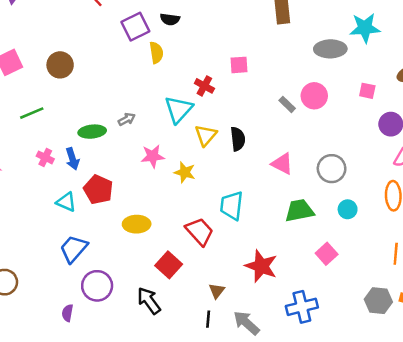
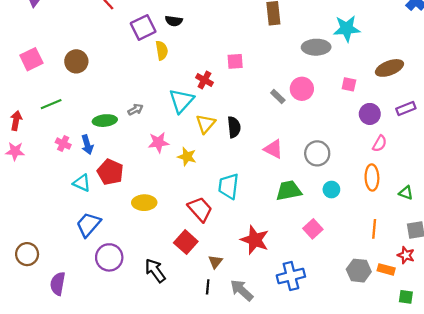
red square: (169, 265) -> (186, 242), moved
purple semicircle: (67, 313) -> (58, 284), moved, size x1.5

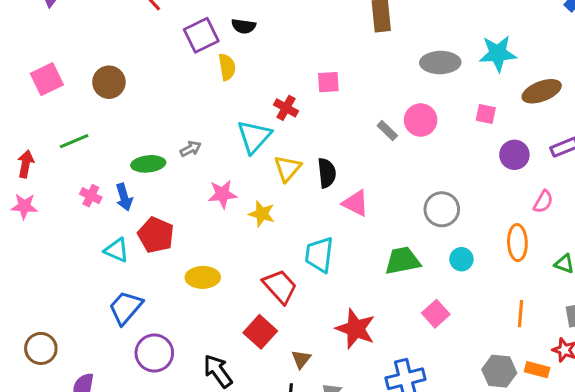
cyan star: (347, 29) -> (498, 53), moved
pink semicircle: (380, 144) -> (543, 202), moved
pink triangle: (273, 149) -> (356, 203), moved

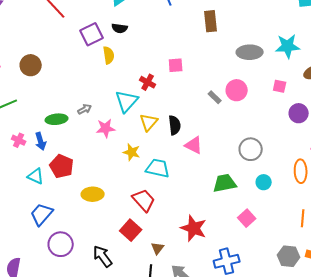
pink star: (222, 194) -> (106, 128), moved
cyan trapezoid: (319, 255) -> (158, 168), moved, turned 95

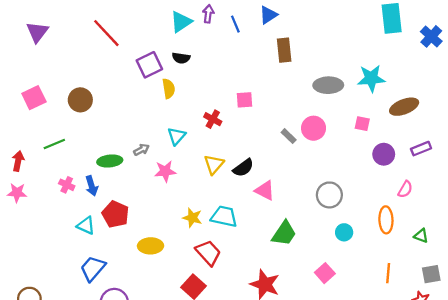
cyan triangle: (127, 101) -> (177, 136), moved, size x0.7
black semicircle: (175, 125) -> (243, 168), turned 60
yellow star: (132, 152) -> (192, 218), moved
green trapezoid: (225, 183) -> (284, 233), moved, turned 135

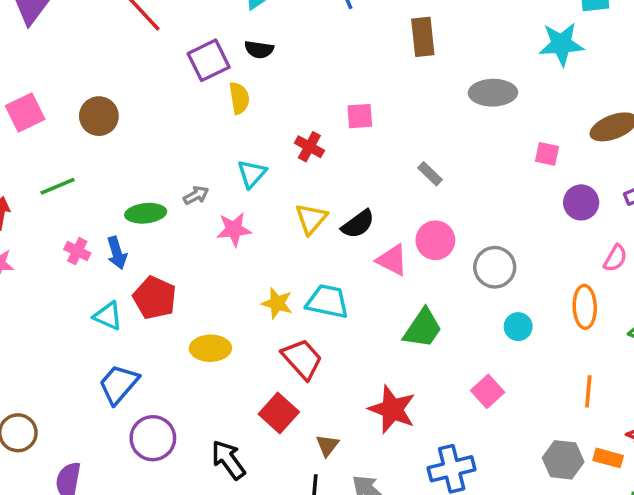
cyan star: (371, 78) -> (561, 44), moved
pink circle: (314, 128) -> (435, 240), moved

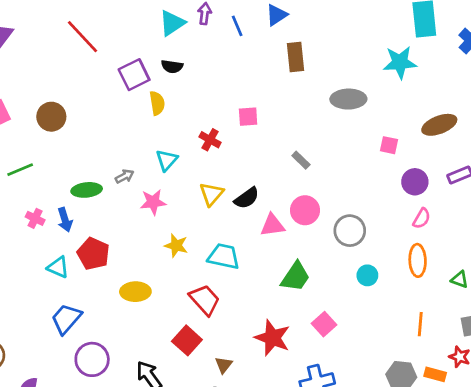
pink semicircle: (615, 258) -> (422, 218), moved
pink triangle: (392, 260) -> (272, 225), turned -35
yellow star: (277, 303) -> (176, 246), moved
pink square: (488, 391) -> (324, 324), moved

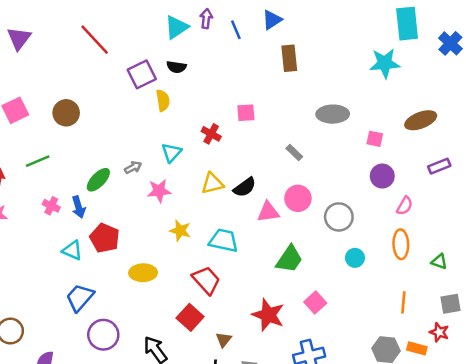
gray ellipse: (348, 99) -> (333, 114), moved
purple circle: (415, 182) -> (382, 176), moved
green ellipse: (87, 190) -> (98, 180), turned -40
yellow triangle: (211, 194) -> (212, 183), turned 35

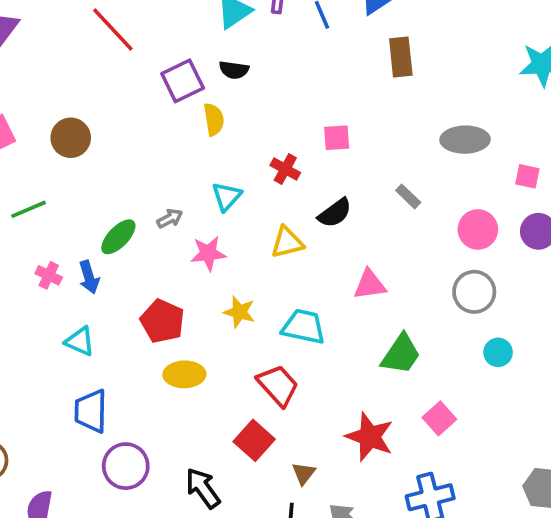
black semicircle: (245, 187) -> (335, 213), moved
pink circle: (298, 198) -> (478, 229), moved
red pentagon: (105, 238) -> (162, 321), moved
blue trapezoid: (80, 298) -> (91, 411), turned -40

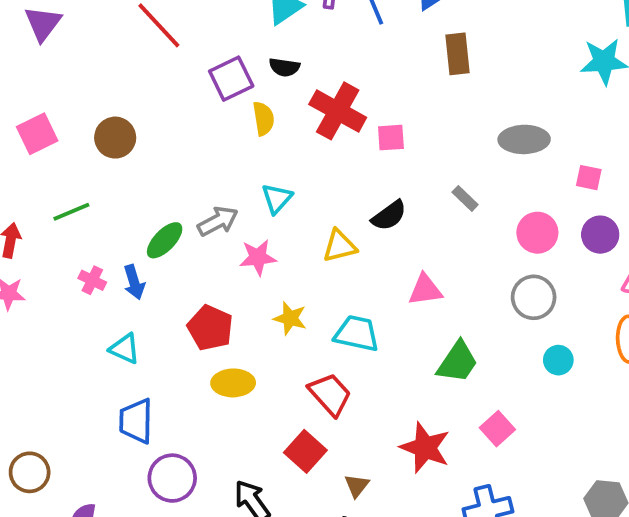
red cross: (285, 169) -> (338, 111), moved, size x1.8
gray arrow: (170, 218) -> (218, 221), size x1.5

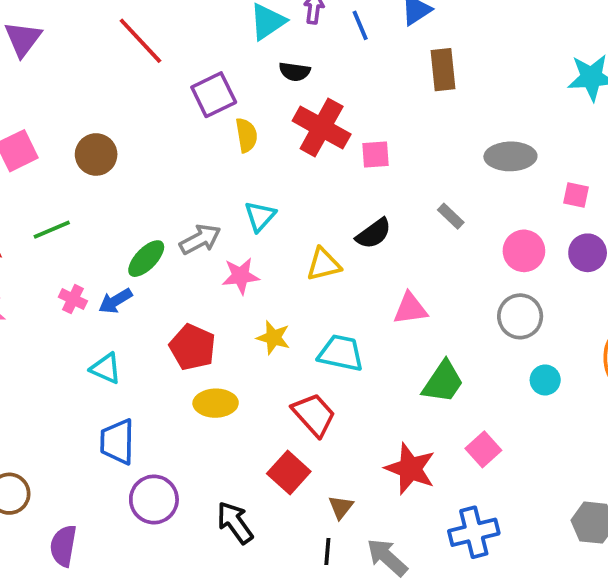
black semicircle: (284, 67) -> (295, 72), moved
blue arrow: (134, 282) -> (115, 301), turned 76

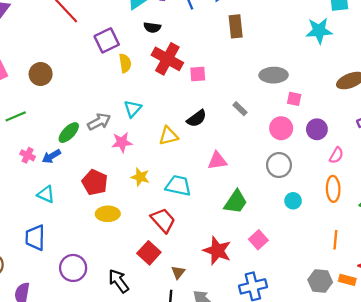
pink square: (576, 195) -> (294, 99), moved
blue trapezoid: (117, 442) -> (35, 238), moved

